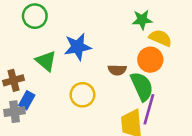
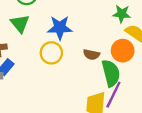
green triangle: (46, 61) -> (20, 24), moved
yellow circle: (82, 95) -> (51, 53), moved

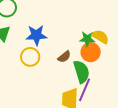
green star: (122, 14) -> (87, 39), moved
brown semicircle: (91, 55) -> (64, 57), turned -48

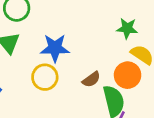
green star: (87, 39) -> (127, 28), moved

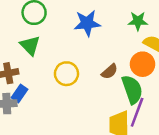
blue star: (55, 48) -> (87, 23), moved

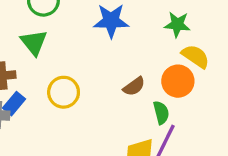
yellow circle: (66, 74) -> (64, 92), moved
green semicircle: (132, 89) -> (161, 113), size x0.6

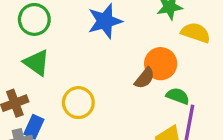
orange circle: (178, 81) -> (161, 64), moved
green semicircle: (161, 113) -> (178, 96), turned -40

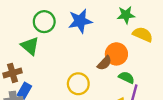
green circle: (34, 19) -> (44, 22), moved
yellow circle: (78, 103) -> (78, 84), moved

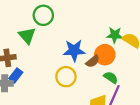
green star: (126, 15) -> (115, 35), moved
blue star: (80, 21) -> (74, 50), moved

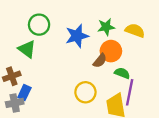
green star: (115, 35) -> (106, 27), moved
blue star: (74, 50) -> (77, 36), moved
yellow circle: (66, 77) -> (85, 92), moved

